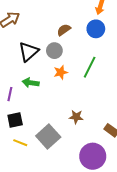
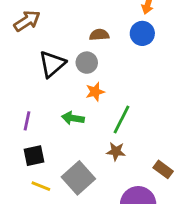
brown semicircle: (64, 30) -> (99, 35), turned 32
green line: (90, 67) -> (121, 119), moved
green arrow: (31, 83) -> (73, 118), moved

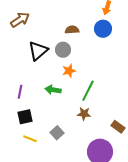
gray square: (78, 178) -> (57, 133), size x0.6

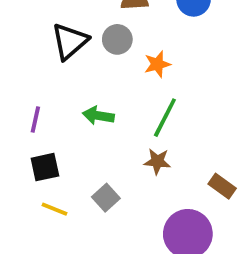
orange star: (69, 71) -> (157, 64), moved

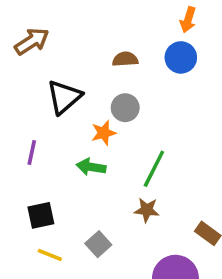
gray circle: (117, 39) -> (125, 108), moved
orange star: (157, 64) -> (104, 133), moved
purple line: (35, 119) -> (32, 153), moved

